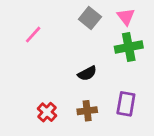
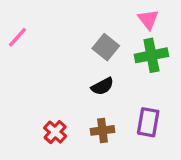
gray square: (90, 18) -> (106, 47), moved
pink line: (33, 35) -> (18, 37), moved

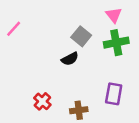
black semicircle: (102, 86) -> (70, 59), moved
brown cross: (102, 130) -> (79, 110), moved

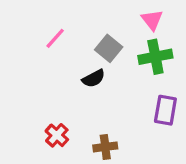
pink line: (14, 29) -> (55, 38), moved
purple rectangle: (114, 94) -> (165, 110), moved

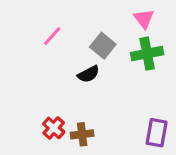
purple rectangle: (165, 110) -> (157, 133), moved
brown cross: (105, 147) -> (82, 134), moved

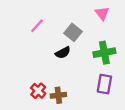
green cross: (147, 54) -> (104, 53), moved
purple rectangle: (157, 133) -> (104, 84), moved

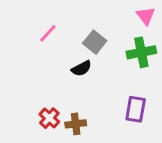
pink triangle: (102, 13) -> (146, 16), moved
green cross: (104, 53) -> (141, 52), moved

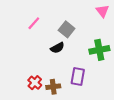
green cross: (141, 52) -> (99, 50), moved
purple rectangle: (136, 109) -> (78, 76), moved

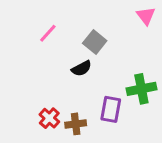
green cross: (99, 50) -> (141, 89), moved

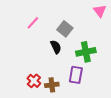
black semicircle: (81, 68) -> (56, 47), turned -88
green cross: (141, 89) -> (86, 52), moved

